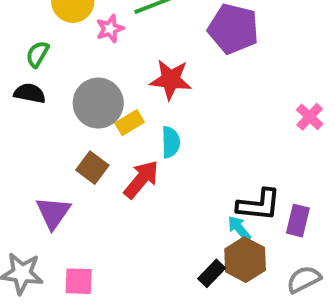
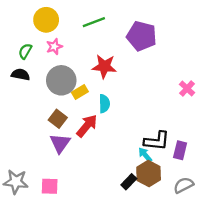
pink star: (110, 29) -> (54, 47), moved
purple triangle: (53, 213) -> (60, 143), moved

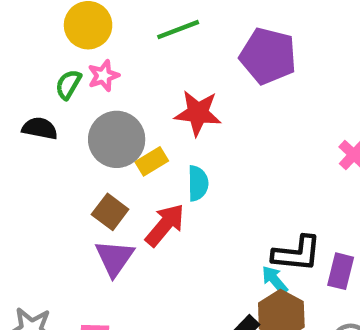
green semicircle: (25, 51) -> (68, 84), moved

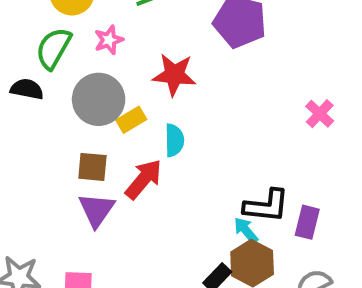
pink star: (103, 76) -> (109, 40), moved
green semicircle: (68, 84) -> (54, 48), size x1.5
brown square: (110, 212) -> (92, 167), turned -32

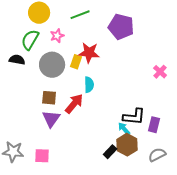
yellow rectangle: (131, 120) -> (76, 62), moved, turned -40

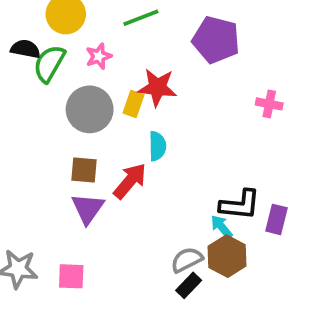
black semicircle: (17, 60) -> (25, 49), moved
pink cross: (160, 72) -> (269, 104), moved, turned -32
black rectangle: (110, 152) -> (189, 285), moved
gray semicircle: (157, 155) -> (187, 260), moved

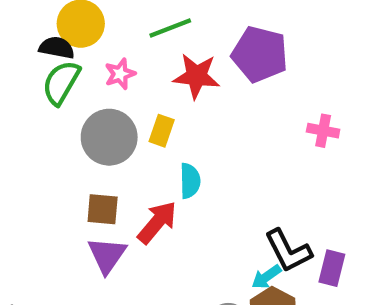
black semicircle: (25, 49) -> (57, 48), moved
red star: (157, 87) -> (196, 76), moved
black L-shape: (240, 205) -> (288, 251), turned 57
cyan arrow: (222, 227) -> (266, 277), turned -85

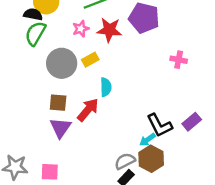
pink star: (120, 74) -> (81, 29), moved
yellow rectangle: (162, 131) -> (90, 60), turned 42
purple rectangle: (332, 268) -> (192, 122), moved, turned 36

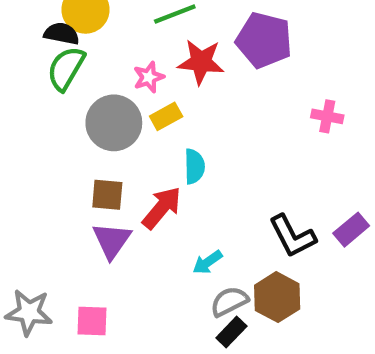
pink star: (81, 29) -> (149, 77), moved
cyan arrow: (148, 140) -> (207, 262), moved

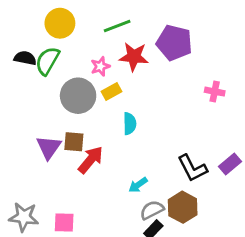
black semicircle: (62, 34) -> (25, 58), moved
red arrow: (162, 208) -> (91, 160), moved
purple triangle: (112, 240) -> (49, 147), moved

